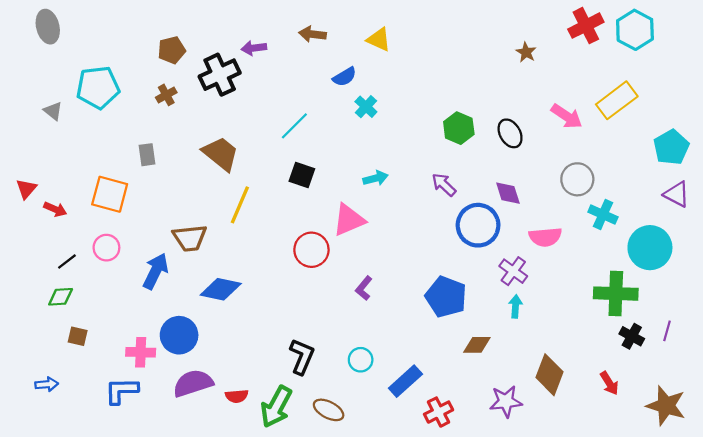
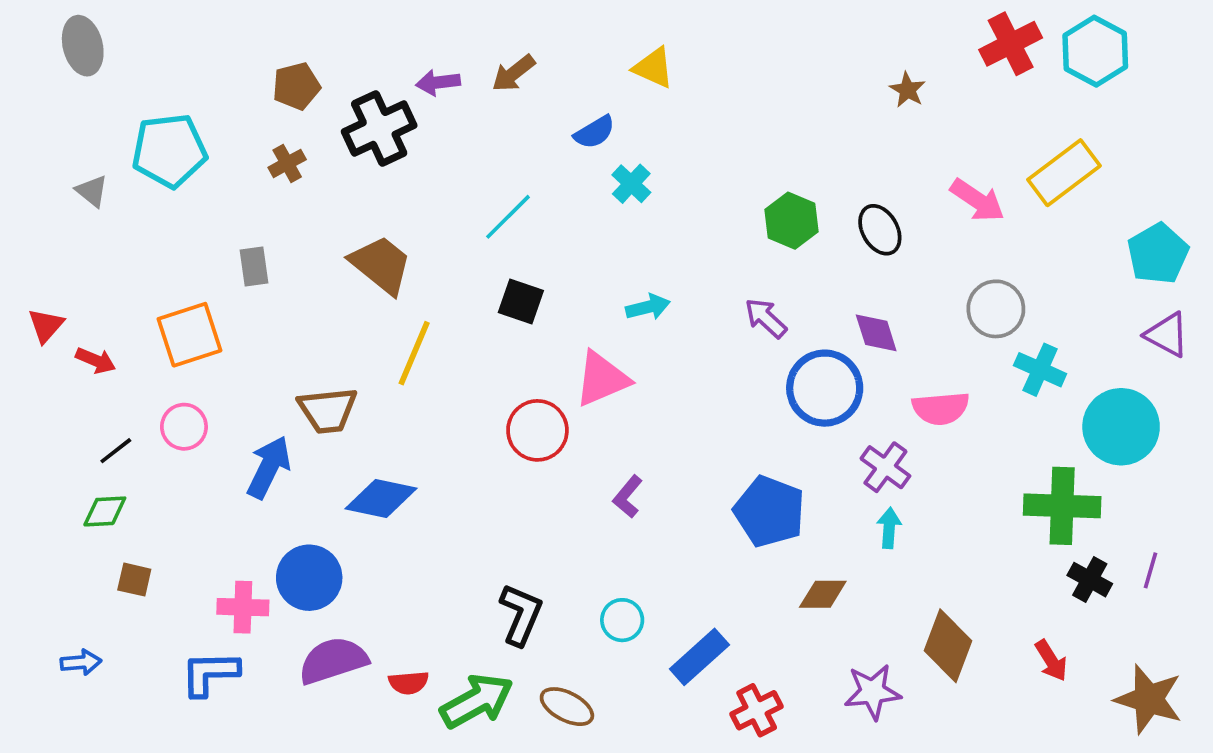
brown arrow: (313, 34) -> (514, 73), moved, turned -45
orange square: (110, 194) -> (190, 335), turned -33
green arrow: (276, 407) -> (477, 701), turned -147

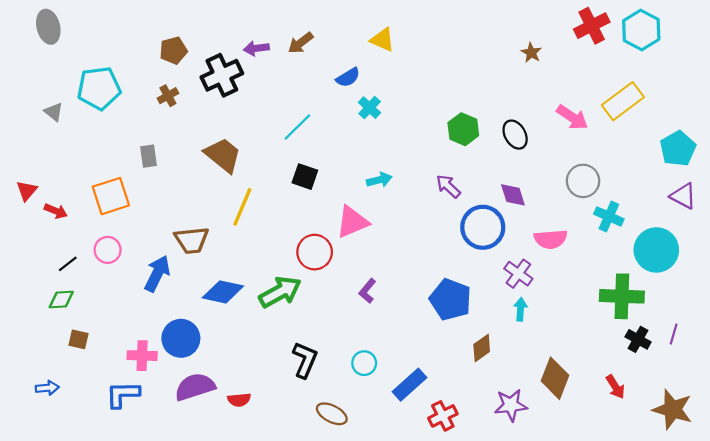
brown diamond: (823, 594) -> (482, 348), turned -36
green arrow: (477, 701) -> (280, 292), moved

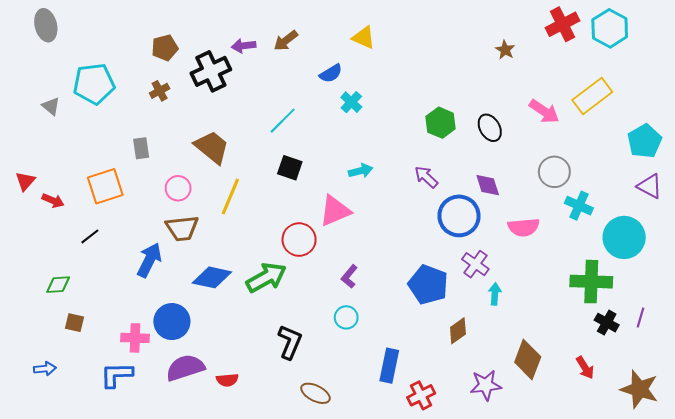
pink circle: (108, 250) -> (178, 188), moved
black line: (68, 264) -> (90, 236), moved
purple cross: (518, 274) -> (475, 264), moved
cyan circle: (364, 363) -> (346, 317), moved
blue rectangle: (409, 385) -> (389, 366), turned -36

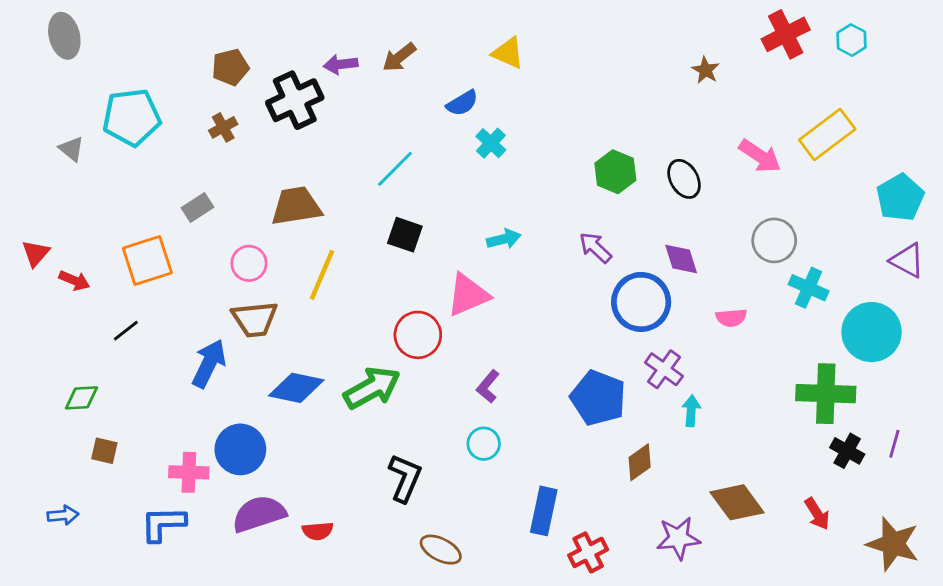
cyan hexagon: (610, 28) -> (851, 40), size x0.6
brown trapezoid: (212, 147) -> (296, 206), turned -48
gray rectangle: (141, 148) -> (197, 208), turned 65
pink semicircle: (524, 227) -> (731, 318), size x0.7
brown diamond: (528, 359) -> (737, 502), turned -57

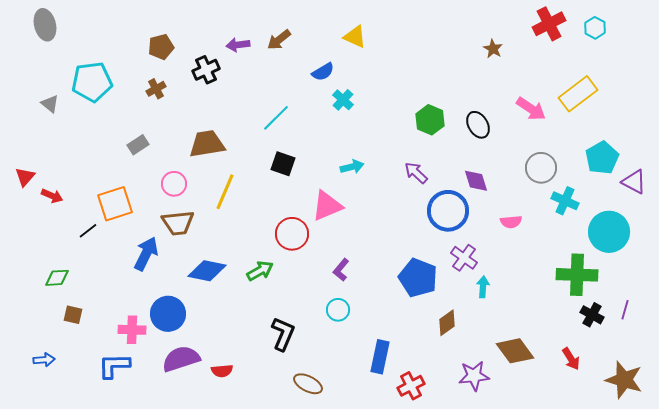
black cross: (295, 100) -> (206, 70), size x0.7
cyan pentagon: (900, 198) -> (602, 158), moved
orange square: (147, 260) -> (115, 204), moved
green arrow: (372, 388) -> (260, 271), size x0.7

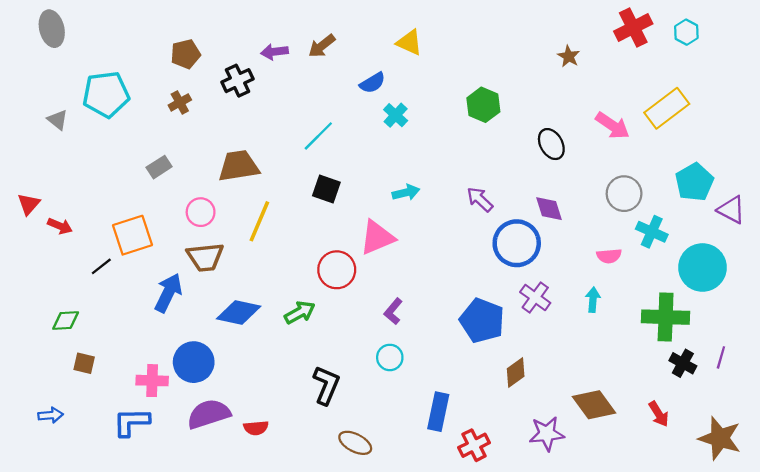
green hexagon: (430, 120) -> (483, 105), moved
pink semicircle: (511, 222) -> (609, 256), moved
cyan arrow: (483, 287) -> (593, 300), moved

